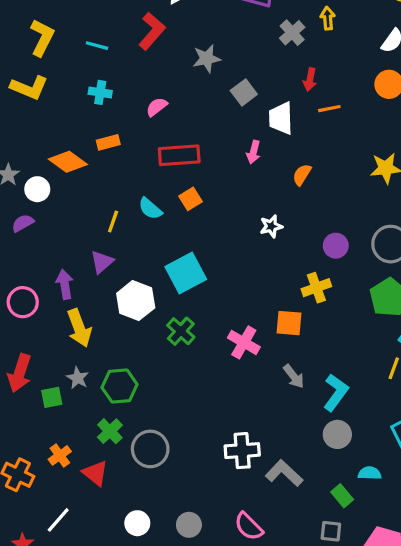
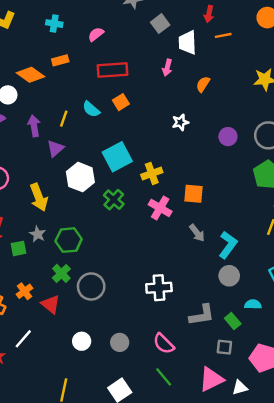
purple arrow: (65, 284) -> (34, 126), moved
yellow cross: (316, 288) -> (152, 173), moved
gray L-shape: (284, 473) -> (202, 315), moved, turned 128

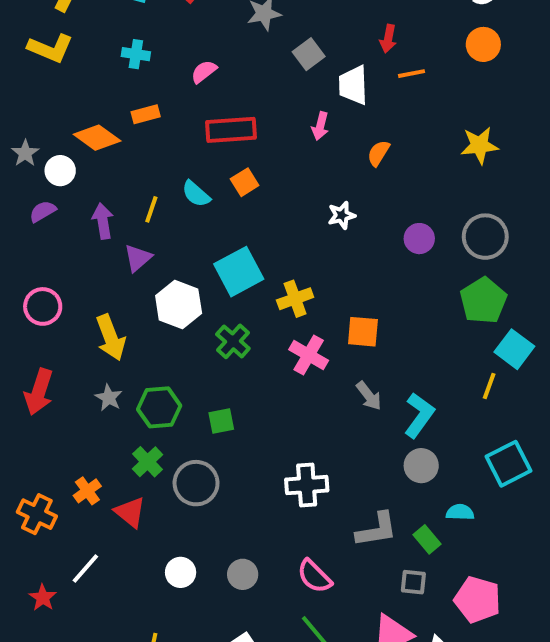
green square: (19, 248) -> (221, 421), moved

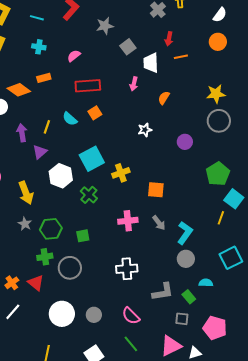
gray circle: (485, 237) -> (219, 121), moved
pink cross: (309, 355) -> (128, 221), moved, turned -36
green cross: (148, 462) -> (45, 257), turned 35
orange cross: (87, 491) -> (12, 283), moved
white circle: (181, 572) -> (62, 314), size x1.6

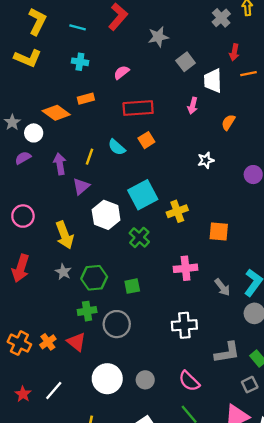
gray arrow: (159, 223) -> (222, 287), moved
white line: (13, 312) -> (54, 391), moved
gray square: (182, 319) -> (250, 385), turned -32

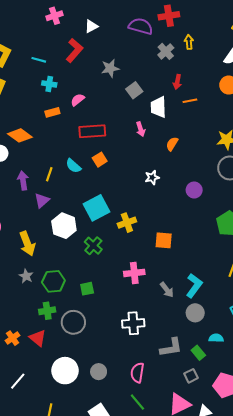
cyan cross: (80, 62) -> (49, 84), moved
orange rectangle: (86, 99) -> (52, 112), moved
pink arrow: (193, 106) -> (141, 129), turned -32
pink semicircle: (189, 381) -> (137, 373), turned 54

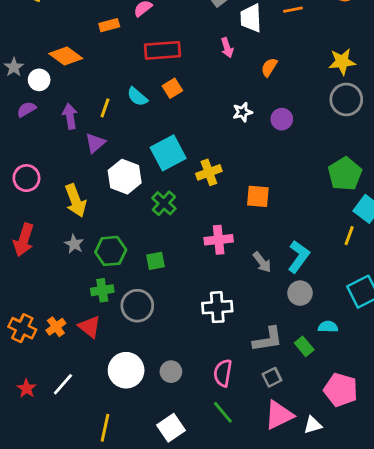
purple circle: (194, 190) -> (282, 119), moved
gray square: (191, 376) -> (272, 377), moved

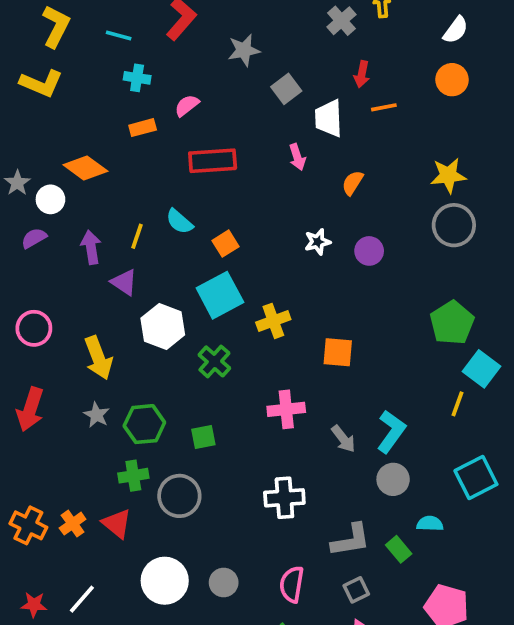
orange square: (172, 88) -> (225, 244), moved
purple triangle: (95, 143) -> (124, 282), turned -45
red star: (26, 388) -> (34, 605), turned -30

